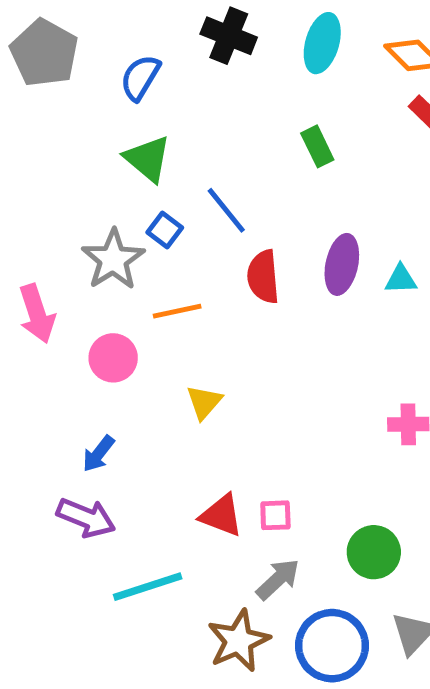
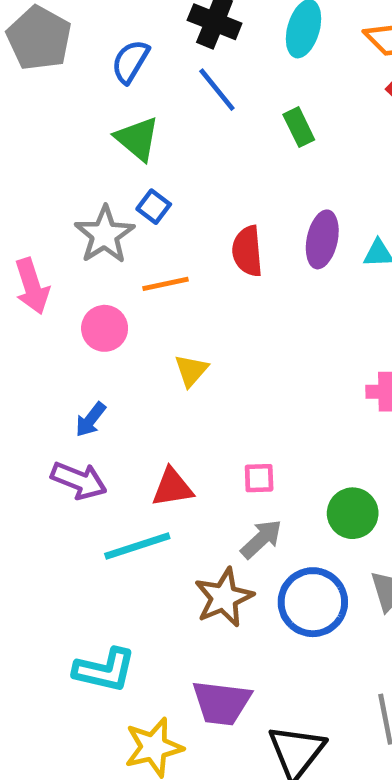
blue line: (226, 210) -> (217, 90), moved
red triangle: (221, 515) -> (172, 487), moved, turned -30

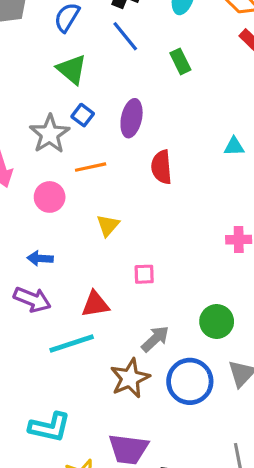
purple ellipse: (322, 239) -> (132, 118), moved
red semicircle: (247, 251) -> (161, 167), moved
blue arrow: (91, 420) -> (40, 258), turned 55
pink square: (259, 478) -> (144, 274), moved

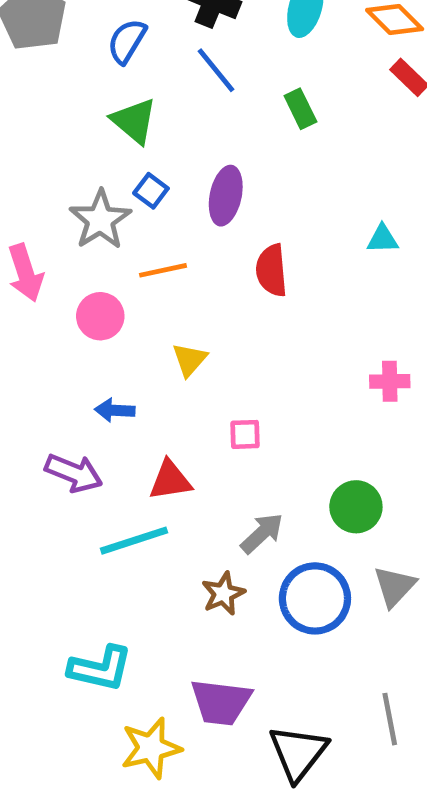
blue arrow: (40, 258) -> (115, 410), moved
brown star: (130, 378) -> (223, 594), size x0.7

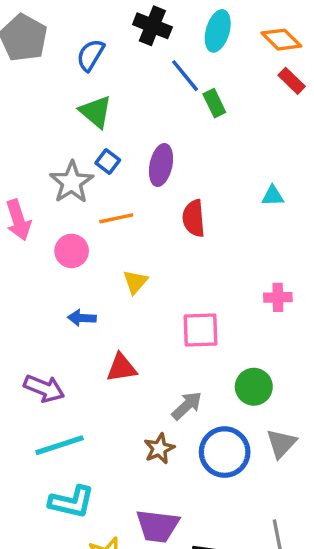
blue line: (216, 70) -> (185, 76), moved
pink square: (245, 434) -> (201, 330), moved, size x1.6
purple arrow: (74, 473) -> (44, 388), moved
cyan line: (134, 541) -> (60, 445), moved

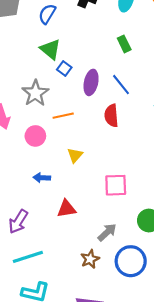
blue line: (185, 76) -> (121, 85), moved
blue square: (108, 162) -> (64, 69), moved
purple arrow: (44, 388) -> (18, 222), turned 100

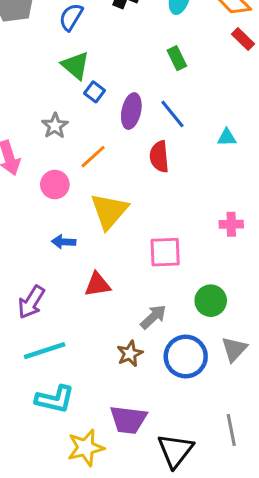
gray star: (35, 93) -> (55, 126), size x0.7
orange line: (63, 116) -> (93, 157), turned -30
yellow triangle: (75, 155) -> (109, 211), size x1.8

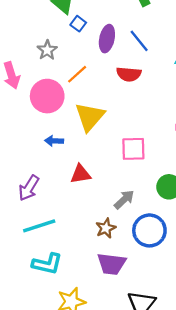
red semicircle: (159, 157) -> (129, 74), turned -80
pink circle: (55, 185) -> (47, 96), size x1.5
purple trapezoid: (128, 420) -> (112, 264), moved

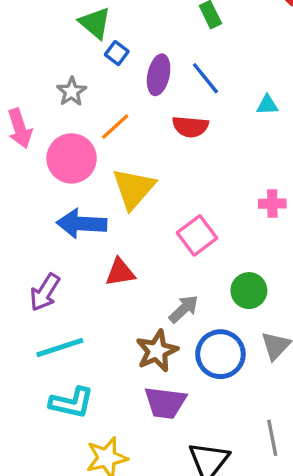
blue arrow: (54, 141) -> (82, 224), size x1.8
pink square: (133, 149) -> (197, 235), turned -35
brown star: (106, 228) -> (157, 351), size x1.4

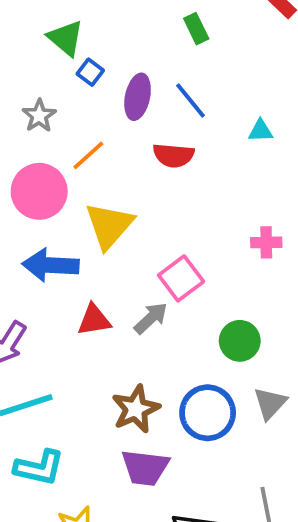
gray arrow: (184, 309) -> (151, 318), moved

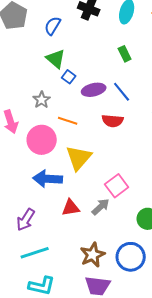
purple ellipse: (138, 97) -> (94, 90), turned 65
orange line: (88, 155) -> (68, 121), turned 60

